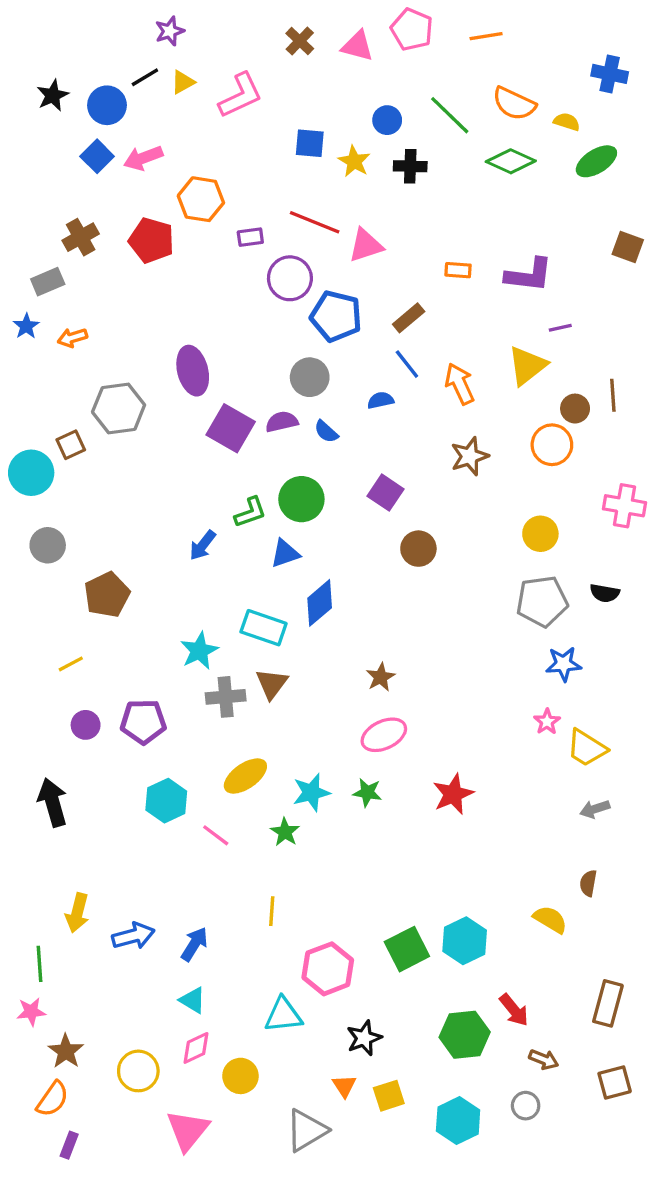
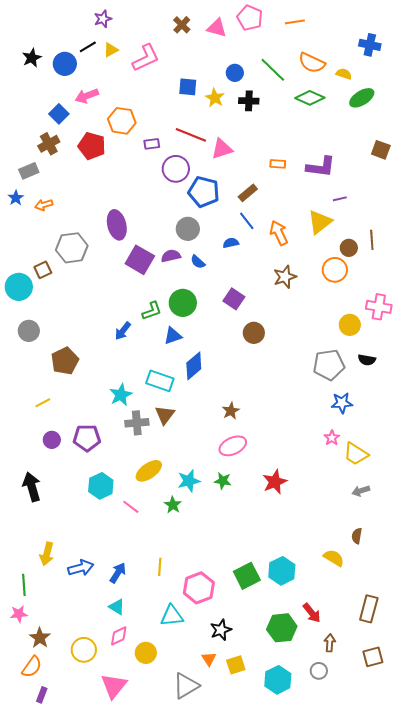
blue square: (97, 156) -> (59, 114), moved
yellow circle: (540, 534) -> (350, 325), moved
yellow line: (272, 911) -> (160, 567), moved
brown arrow: (544, 1059) -> (330, 643), turned -108

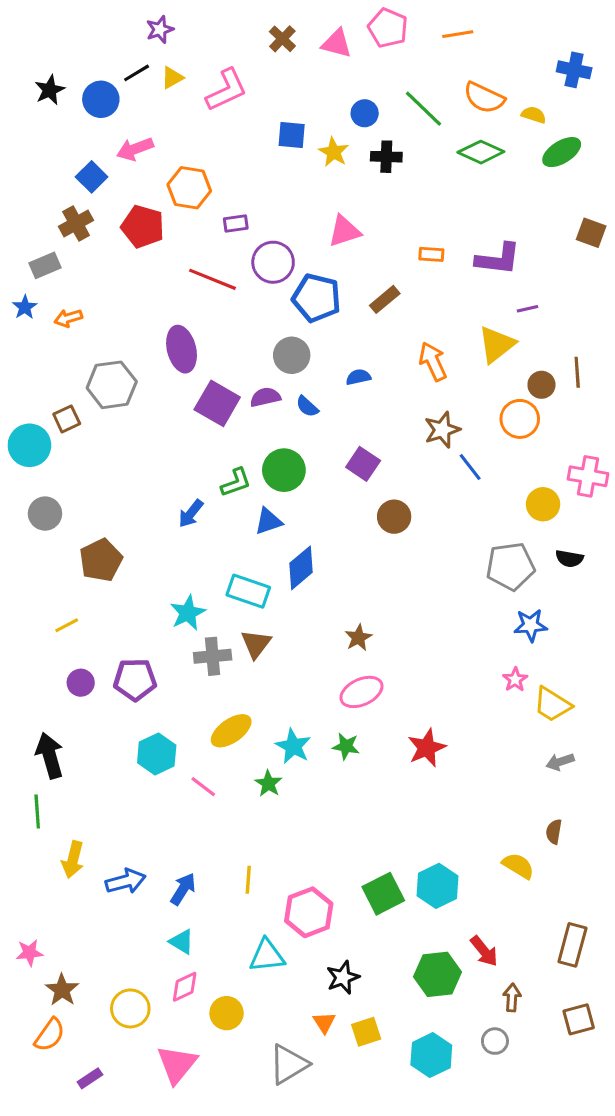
red line: (191, 135) -> (213, 279), moved
blue line: (247, 221) -> (470, 467), moved
cyan star: (189, 481) -> (293, 746), turned -30
green line: (24, 585) -> (37, 811), moved
purple rectangle: (42, 695) -> (90, 1078), moved, turned 35

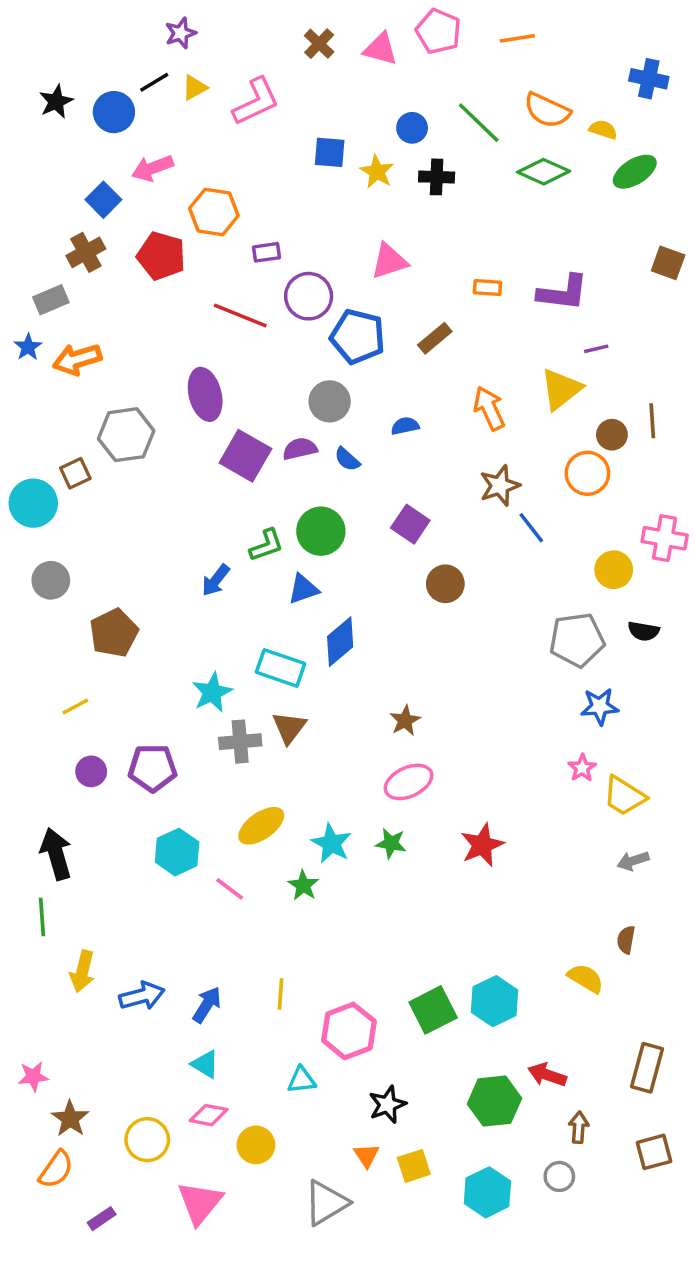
orange arrow: (68, 318) -> (77, 359), size x1.5
red arrow: (484, 951) -> (547, 1075), turned 148
cyan triangle: (267, 956) -> (302, 1080), size x0.7
pink diamond: (185, 987) -> (209, 1115), turned 36

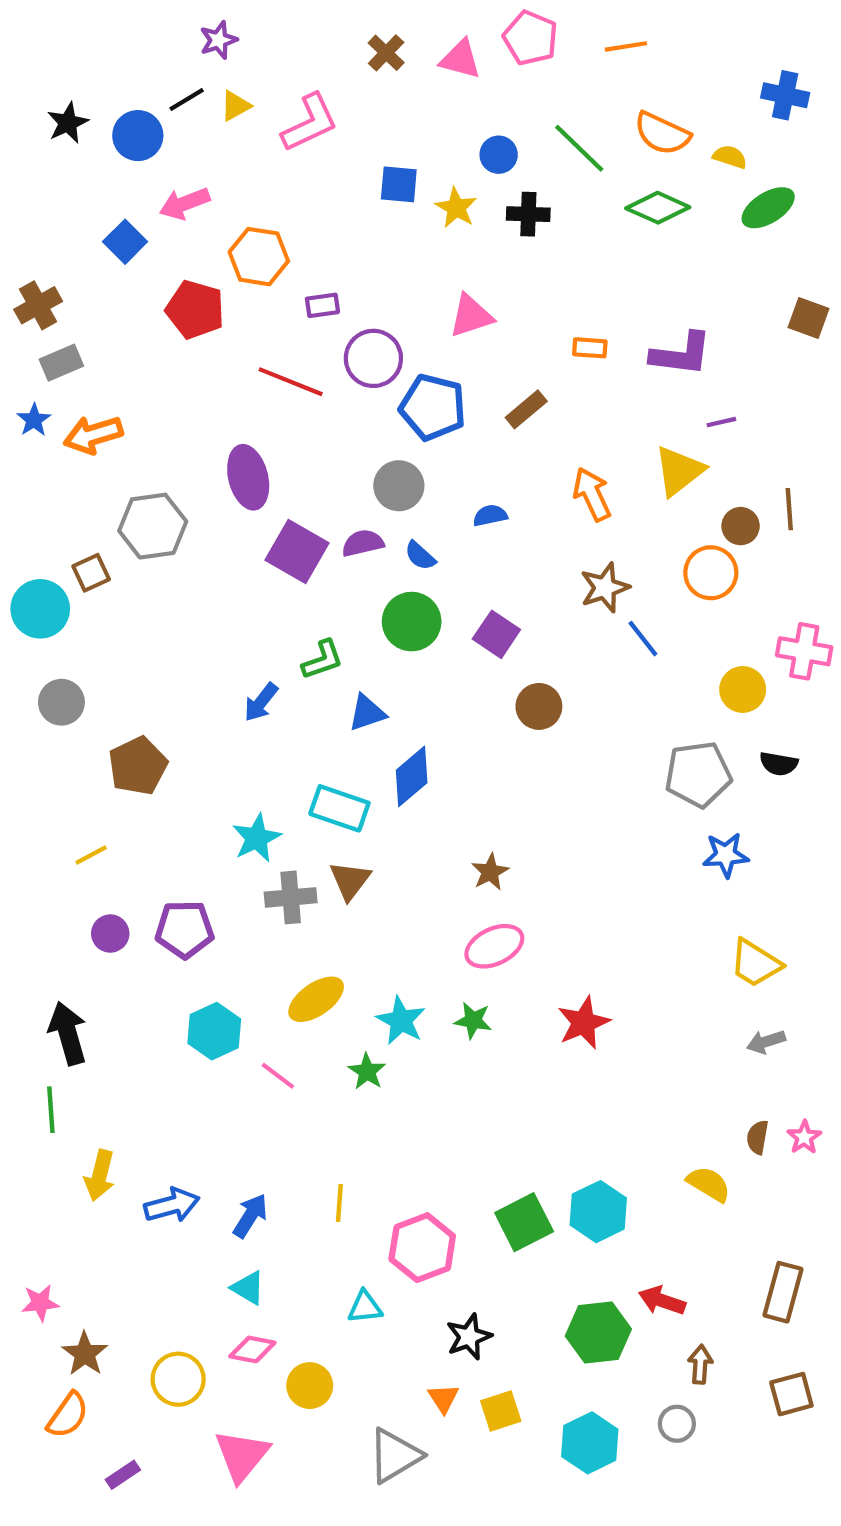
brown cross: (86, 252) -> (38, 305), moved
green circle: (321, 531) -> (412, 622), moved
pink star: (582, 768) -> (804, 1137), moved

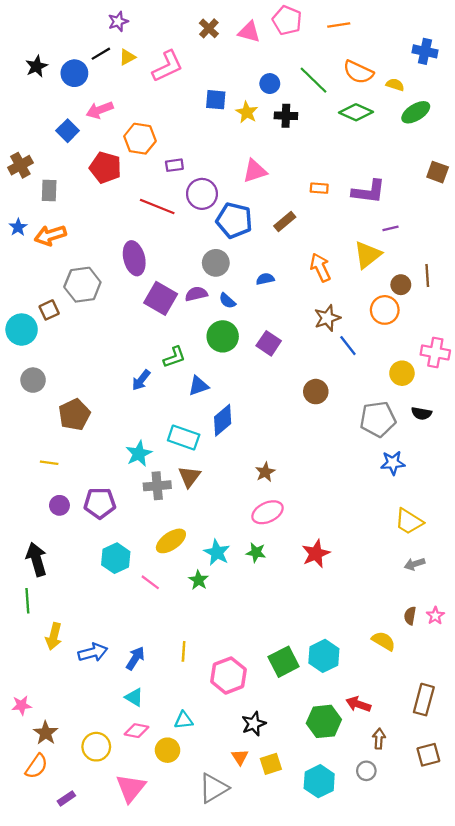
gray rectangle: (61, 363) -> (49, 190), moved, turned -65
brown circle: (539, 706) -> (316, 392), moved
yellow line: (91, 855) -> (49, 463), turned 36
cyan triangle: (365, 1307) -> (184, 720), moved

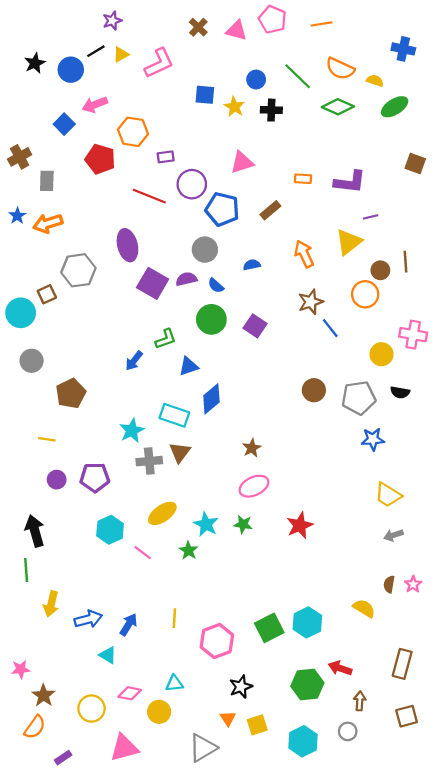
brown circle: (316, 392) -> (314, 390), moved
cyan triangle: (134, 697) -> (108, 655), moved
pink triangle: (131, 788) -> (124, 748), turned 36

